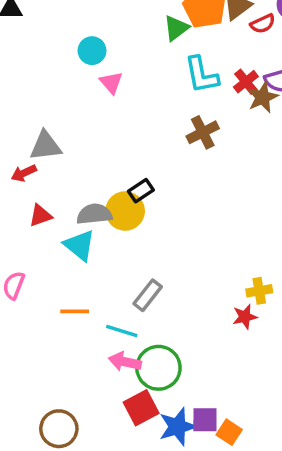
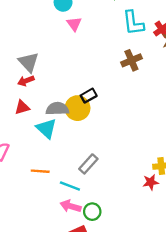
gray triangle: (46, 146) -> (29, 62), turned 50
red arrow: (24, 173) -> (26, 81), moved
green circle: (158, 368) -> (92, 212), size x0.6

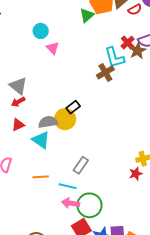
cyan L-shape: (133, 23) -> (114, 57), moved
green circle: (92, 212) -> (89, 205), size x1.6

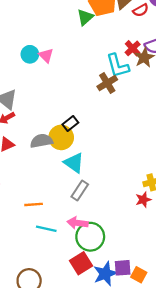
cyan circle: (41, 31) -> (30, 54), moved
cyan triangle: (41, 140) -> (74, 163), moved
cyan line: (68, 186) -> (46, 229), moved
pink arrow: (70, 203) -> (77, 223), moved

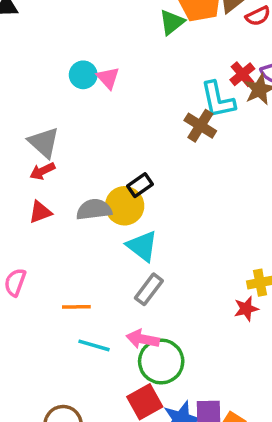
brown cross: (107, 83) -> (200, 126), turned -30

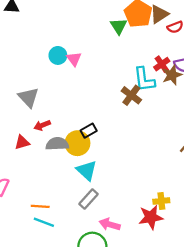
green triangle: (172, 22) -> (119, 26), turned -30
red arrow: (42, 171) -> (42, 125), moved
red star: (246, 309) -> (151, 217), size x1.5
pink arrow: (143, 339) -> (110, 224), moved
cyan line: (94, 345) -> (44, 222), moved

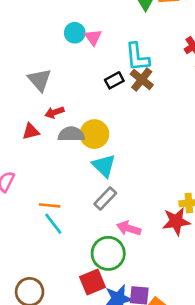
cyan L-shape: (144, 79) -> (137, 57), moved
brown cross: (131, 95) -> (142, 79), moved
black rectangle: (89, 131) -> (114, 80), moved
cyan line: (44, 222) -> (53, 224), turned 30

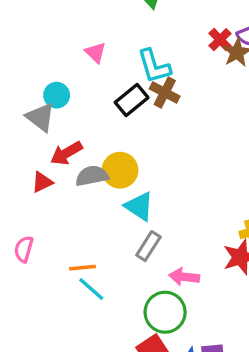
cyan circle: (75, 33) -> (57, 95), moved
black rectangle: (114, 80) -> (132, 100), size x1.4
red arrow: (54, 112) -> (66, 153), size x1.4

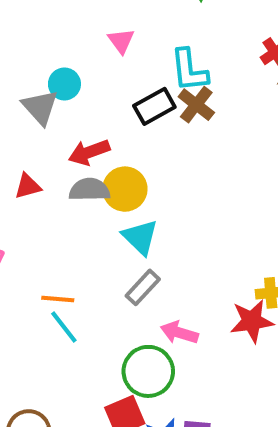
red arrow: (66, 153) -> (89, 152), moved

